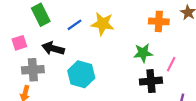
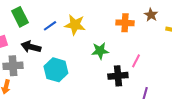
green star: (143, 53) -> (100, 51), moved

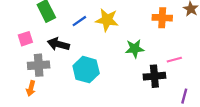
pink line: (136, 61) -> (174, 60), turned 48

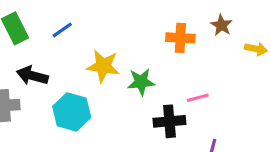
yellow star: (107, 20) -> (103, 66), moved
blue line: (79, 21) -> (62, 30), moved

